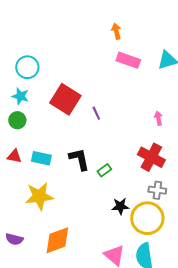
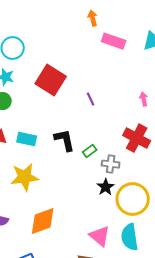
orange arrow: (116, 31) -> (93, 18), moved
purple line: (96, 113) -> (91, 99), moved
gray cross: (157, 190) -> (111, 164), moved
black star: (120, 206) -> (106, 187), turned -30

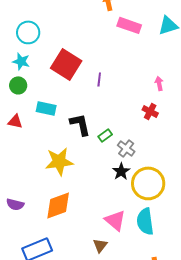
purple line: (91, 99) -> (99, 79), moved, turned 32
red cross: (137, 138) -> (150, 111), moved, size x0.6
cyan rectangle: (27, 139) -> (46, 108), moved
gray cross: (111, 164) -> (126, 148), turned 30
yellow star: (25, 177) -> (59, 161), moved

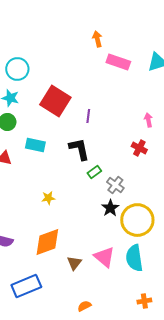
black L-shape: (80, 124) -> (79, 149), moved
yellow star: (59, 161) -> (48, 198), size x0.5
brown triangle: (100, 245) -> (74, 263), moved

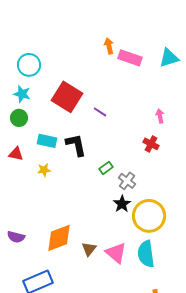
orange arrow: (97, 39) -> (109, 46), moved
purple line: (88, 116) -> (100, 112), turned -64
black L-shape: (79, 149) -> (76, 145), moved
yellow star: (48, 198) -> (44, 170), moved
brown triangle: (74, 263) -> (89, 249), moved

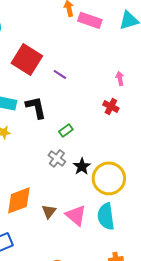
gray cross: (127, 181) -> (57, 158), moved

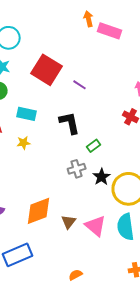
black L-shape: (36, 107) -> (70, 123), moved
green rectangle: (66, 130) -> (94, 146), moved
gray cross: (57, 158) -> (77, 169), turned 36

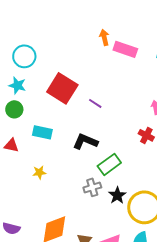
black L-shape: (70, 123) -> (85, 141), turned -55
yellow star: (24, 143) -> (39, 172), moved
green rectangle: (94, 146) -> (109, 164), size x1.6

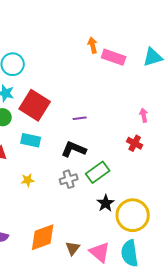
red square: (62, 88) -> (35, 105), moved
purple line: (95, 103) -> (80, 118), moved, turned -40
gray cross: (92, 187) -> (69, 179), moved

